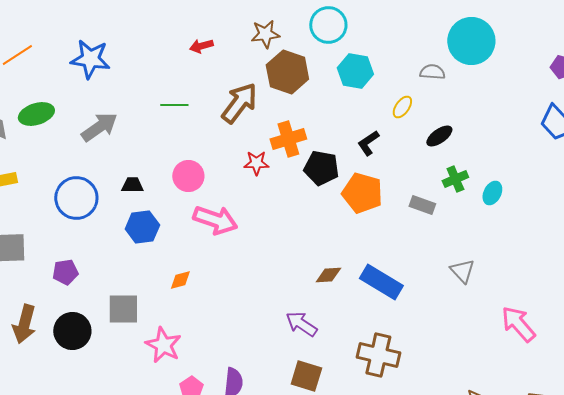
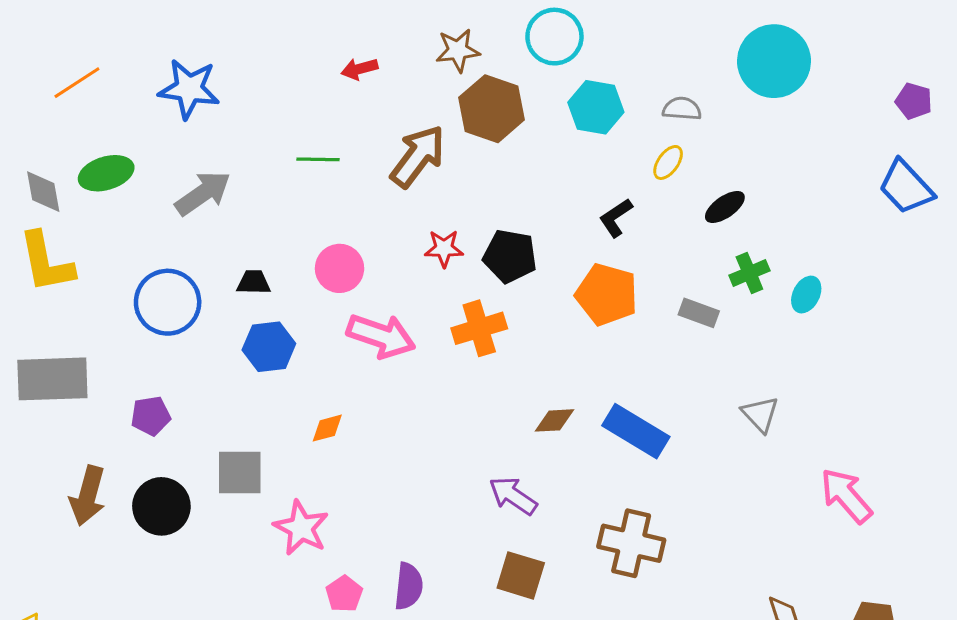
gray semicircle: (432, 72) -> (682, 109), moved
orange cross: (288, 139) -> (479, 328), moved
black pentagon: (321, 168) -> (510, 256), moved

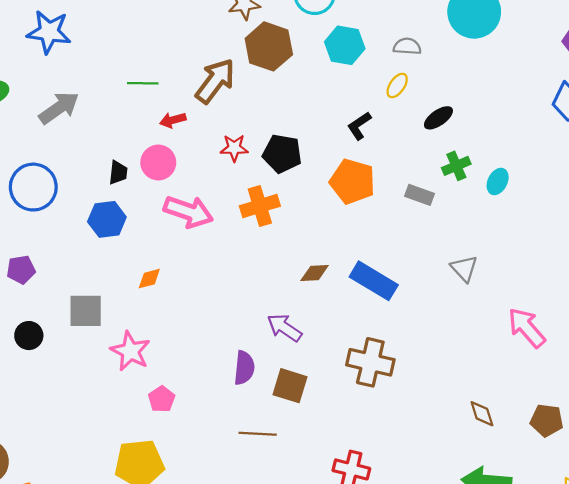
red arrow: (359, 69) -> (173, 120), moved
black trapezoid: (254, 282) -> (118, 173), moved, turned 95
black circle: (161, 506) -> (29, 336), size x0.7
purple semicircle: (409, 586) -> (244, 368), moved

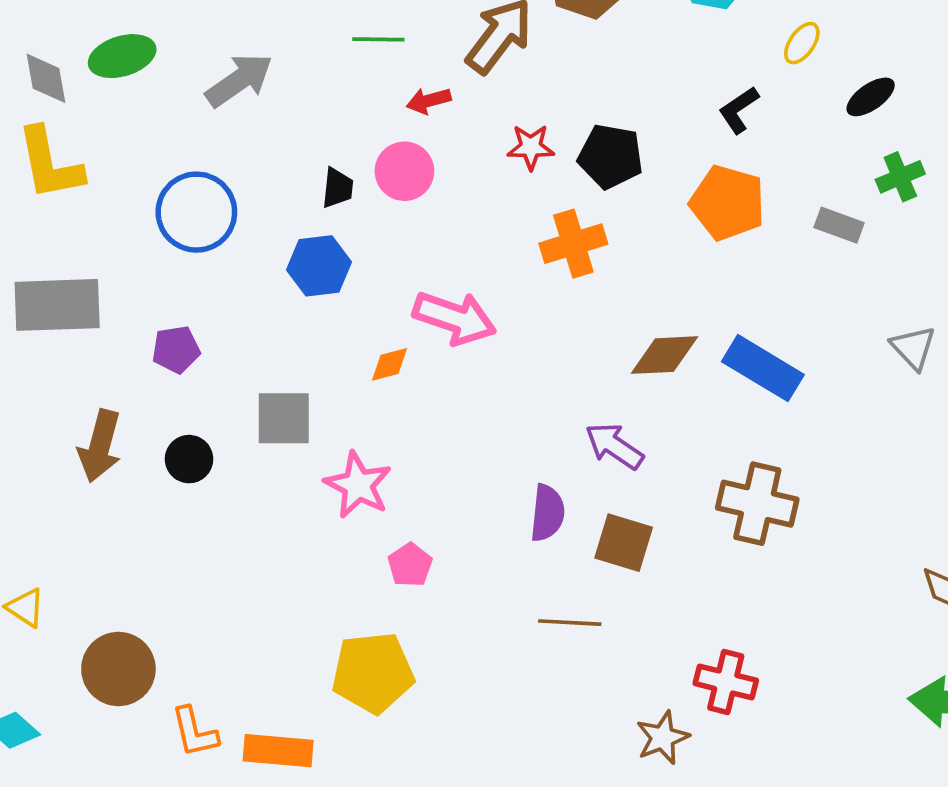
pink arrow: (188, 212) -> (455, 318), moved
brown diamond: (315, 273) -> (664, 355), size x1.4

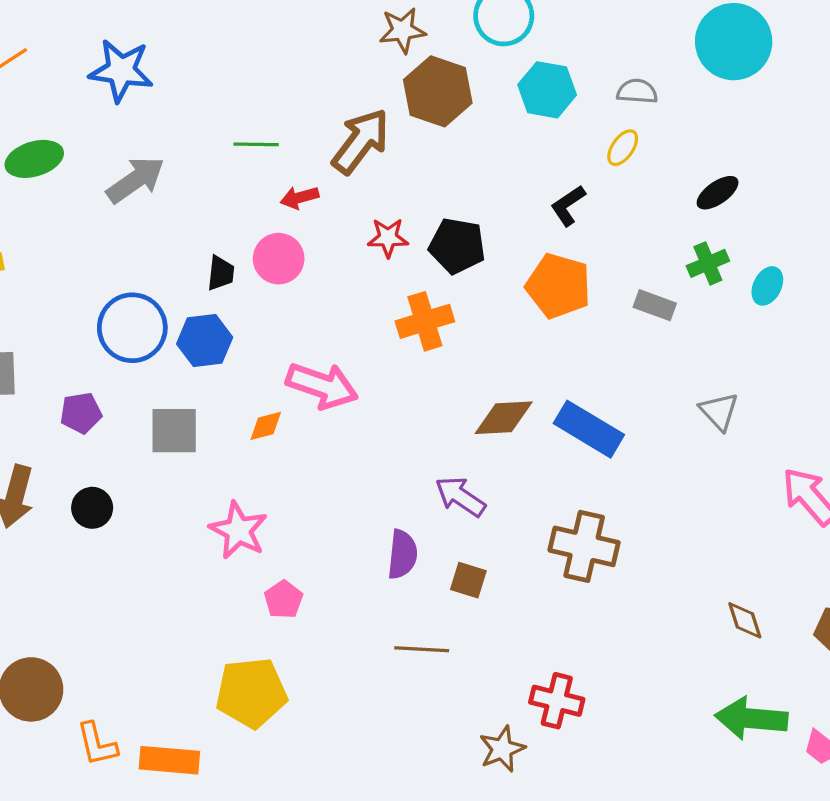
black ellipse: (871, 97) -> (718, 193), moved
blue circle: (196, 212) -> (132, 328), moved
gray square: (284, 418) -> (174, 431), moved
brown square: (624, 543) -> (468, 580), size x0.7

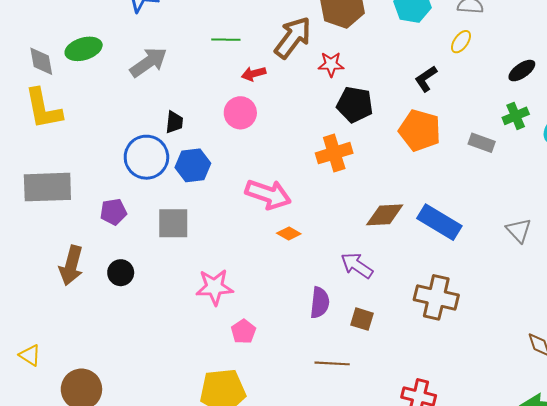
red star: (388, 238) -> (331, 64), moved
black trapezoid: (221, 273) -> (174, 122), moved
gray triangle: (719, 411) -> (519, 230), moved
orange diamond: (266, 426) -> (289, 233), moved, turned 45
pink star: (238, 530) -> (215, 287), turned -30

